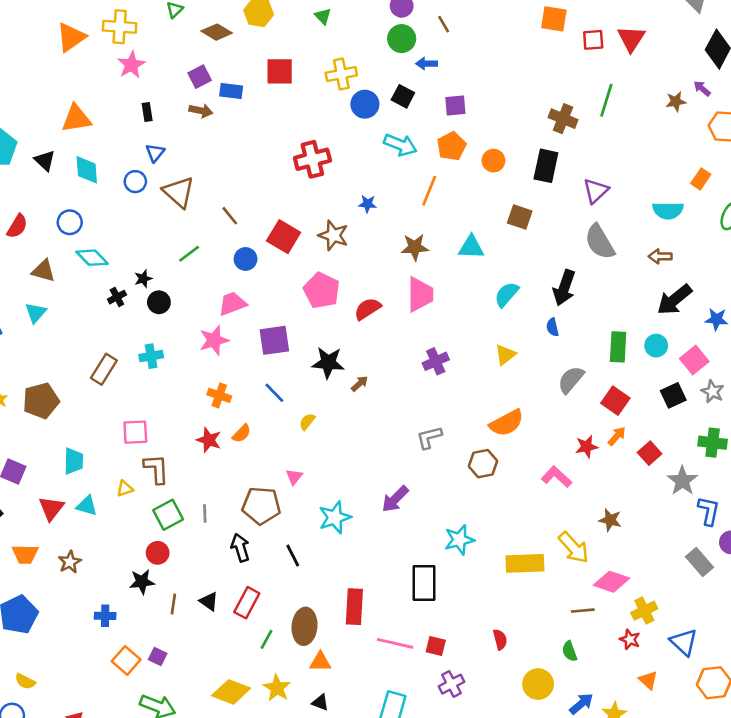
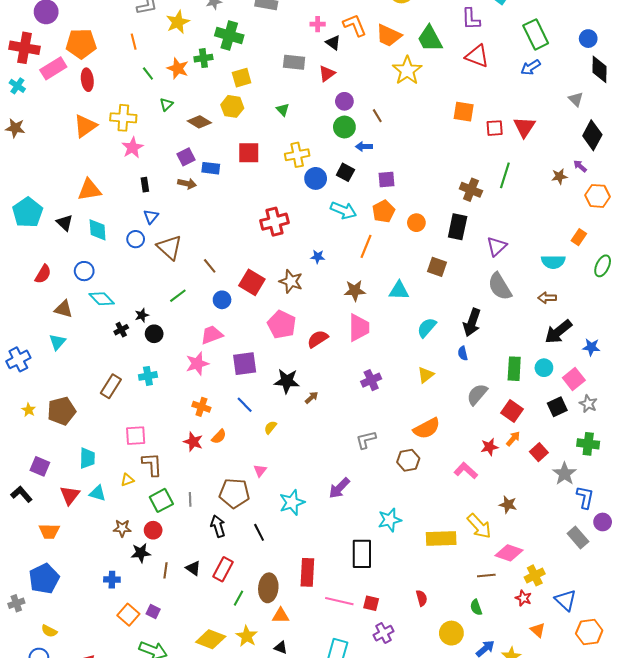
brown star: (70, 562) -> (122, 528), moved, turned 30

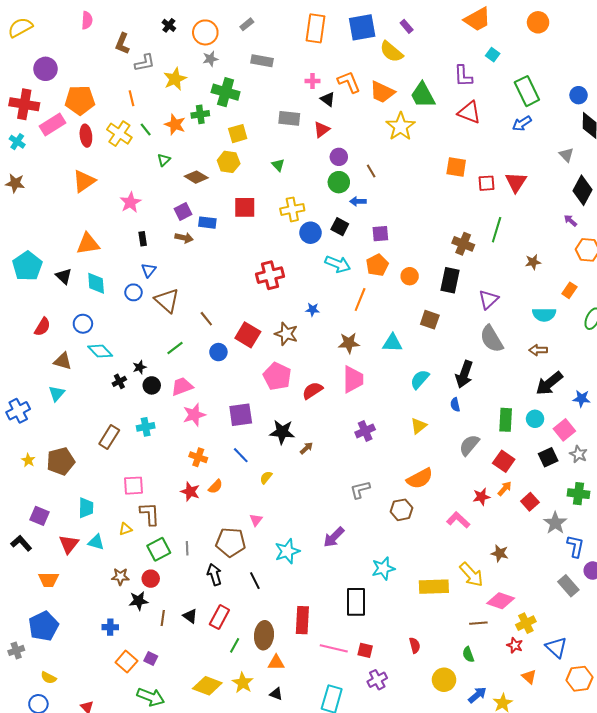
yellow cross: (123, 118) -> (119, 134), moved, turned 30
brown star: (559, 176) -> (533, 262), moved
pink trapezoid: (212, 335) -> (182, 386), moved

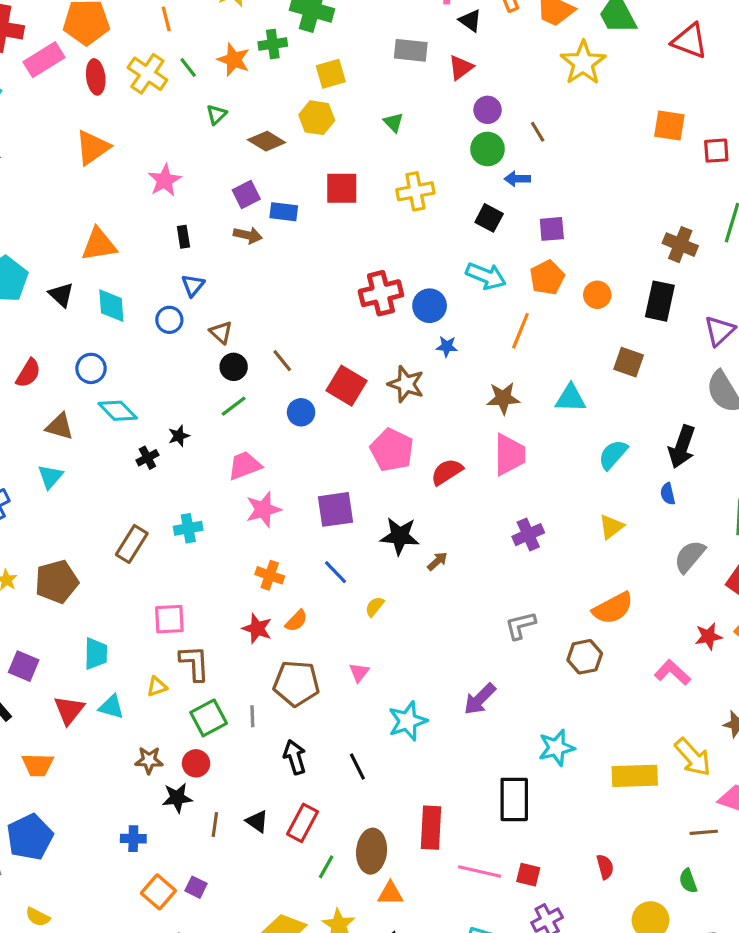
blue circle: (310, 233) -> (430, 306), moved
brown triangle: (167, 300) -> (221, 332), size x0.6
black circle: (152, 385) -> (234, 367), moved
brown pentagon: (231, 542) -> (296, 683), moved

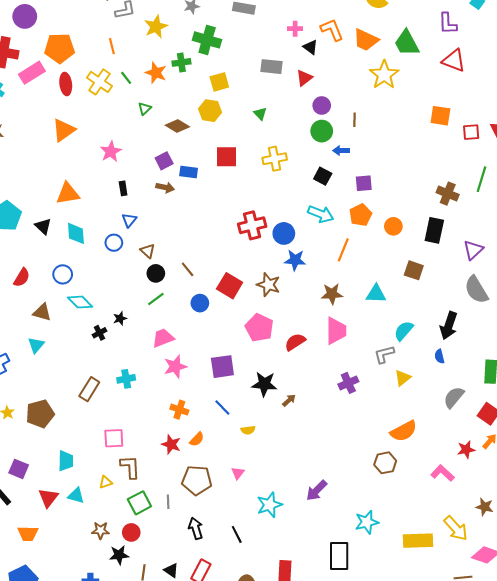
brown line: (538, 132) -> (354, 120), turned 32
blue star: (447, 346) -> (295, 260), size x1.5
yellow semicircle: (375, 607) -> (248, 430), turned -136
gray L-shape: (520, 625) -> (384, 354), moved

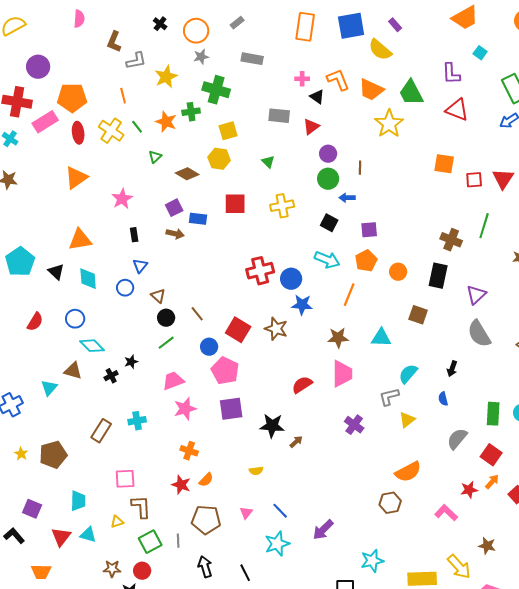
brown triangle: (42, 312) -> (73, 371), moved
black arrow: (449, 326) -> (452, 369), size x0.6
pink pentagon: (259, 328) -> (225, 371), moved
purple cross: (348, 383) -> (354, 425), turned -30
blue line: (222, 408) -> (280, 511), moved

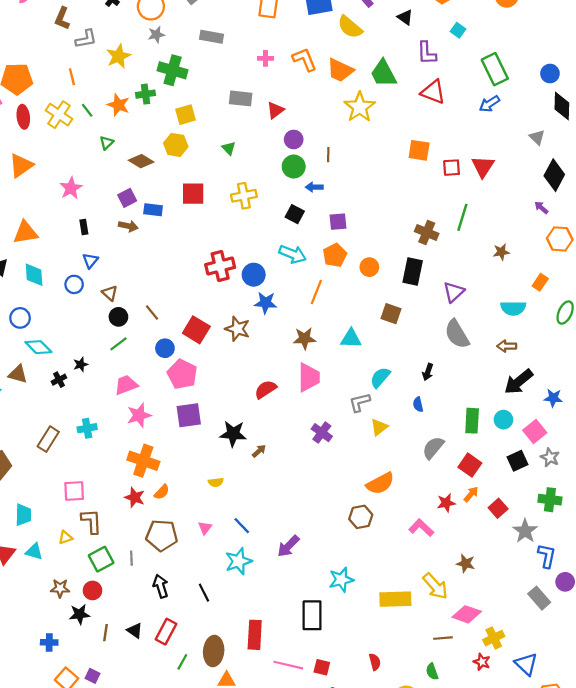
black triangle: (317, 97) -> (405, 17), moved
orange cross: (189, 451) -> (143, 461), size x1.6

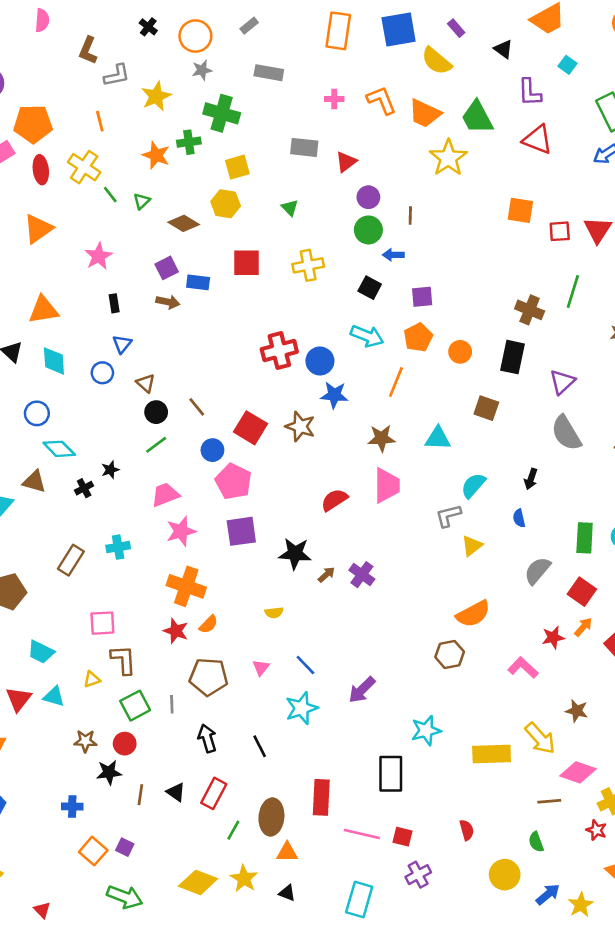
green line: (87, 110) -> (110, 195), moved
purple cross: (322, 433) -> (362, 575), moved
cyan trapezoid: (23, 515) -> (41, 652), turned 115

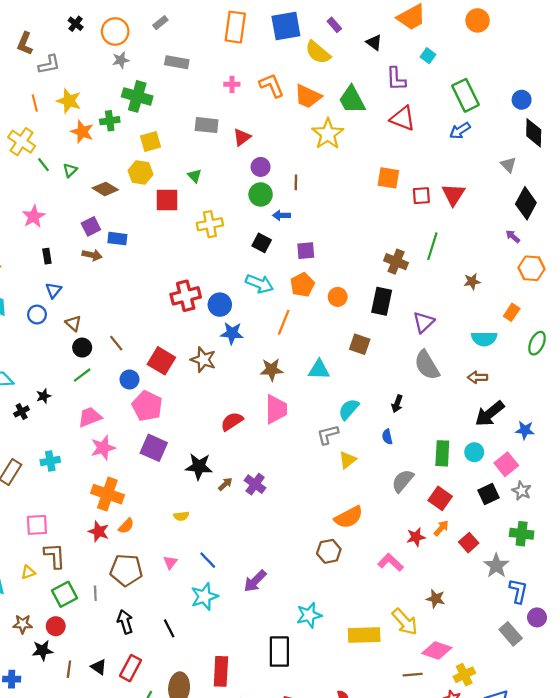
yellow star: (156, 96) -> (69, 101), moved, turned -30
red square: (247, 263) -> (167, 200), moved
purple square: (241, 531) -> (154, 448), turned 32

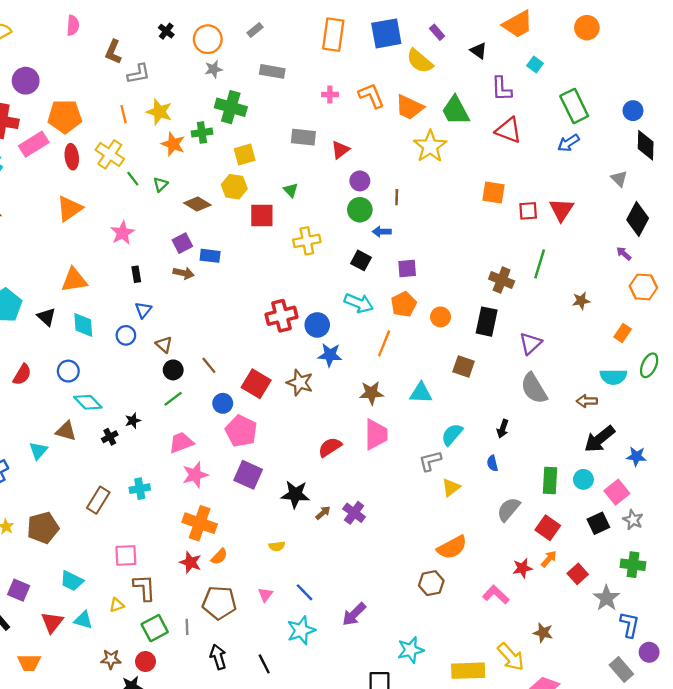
cyan semicircle: (484, 339) -> (613, 377), moved

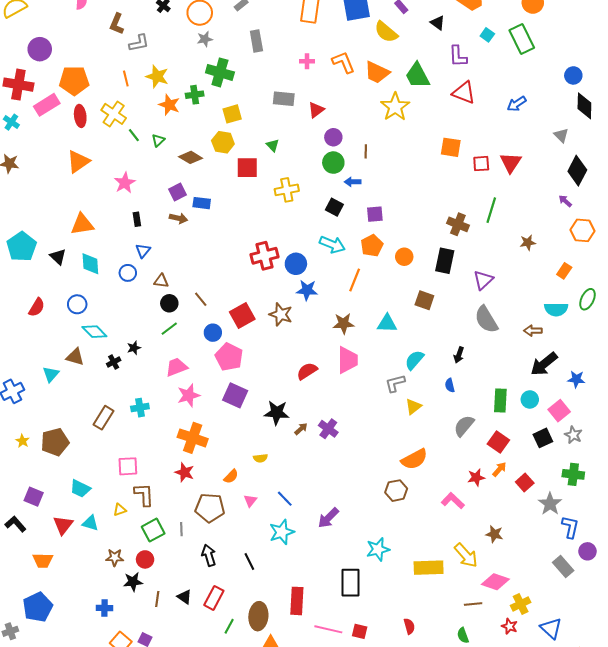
gray rectangle: (272, 71) -> (256, 41), turned 70
green rectangle: (574, 106) -> (522, 39), moved
brown triangle: (164, 345) -> (161, 281), turned -35
red square: (256, 384) -> (242, 315), turned 30
orange semicircle: (219, 557) -> (231, 476), moved

